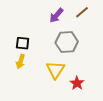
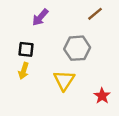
purple arrow: (56, 15) -> (40, 17), moved
red star: (77, 83) -> (102, 96), moved

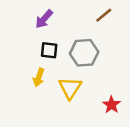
black square: (26, 49) -> (49, 50), moved
yellow arrow: (24, 71) -> (39, 78), moved

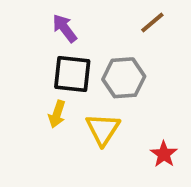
purple arrow: (44, 19) -> (65, 28), turned 102
black square: (49, 50) -> (72, 74), size x1.5

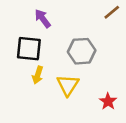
brown line: (152, 22) -> (112, 12), moved
black square: (72, 74) -> (29, 49), moved

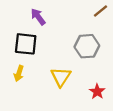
gray hexagon: (82, 51) -> (87, 46), moved
yellow arrow: (38, 75) -> (19, 73), moved

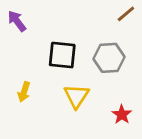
purple arrow: (38, 17) -> (17, 21), moved
black square: (26, 44) -> (62, 55), moved

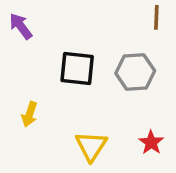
brown line: (126, 14) -> (156, 17), turned -48
yellow triangle: (76, 96) -> (91, 146), moved

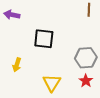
purple arrow: (21, 26) -> (12, 15), turned -42
gray hexagon: (135, 72) -> (86, 58), moved

